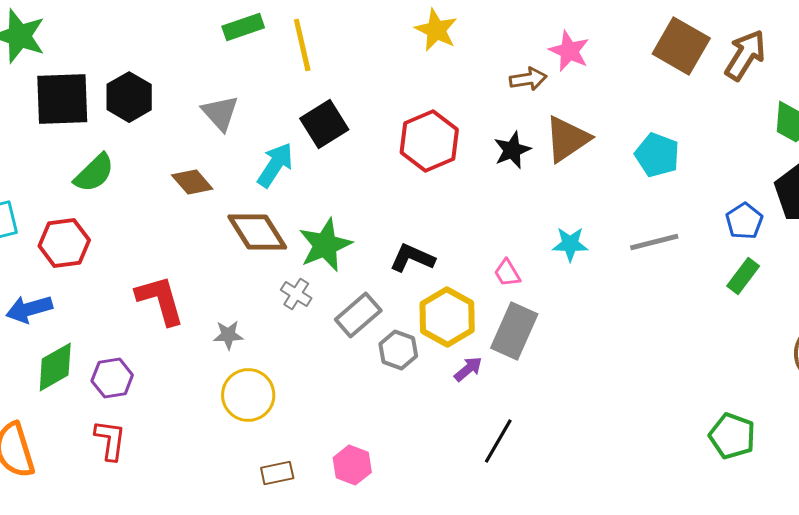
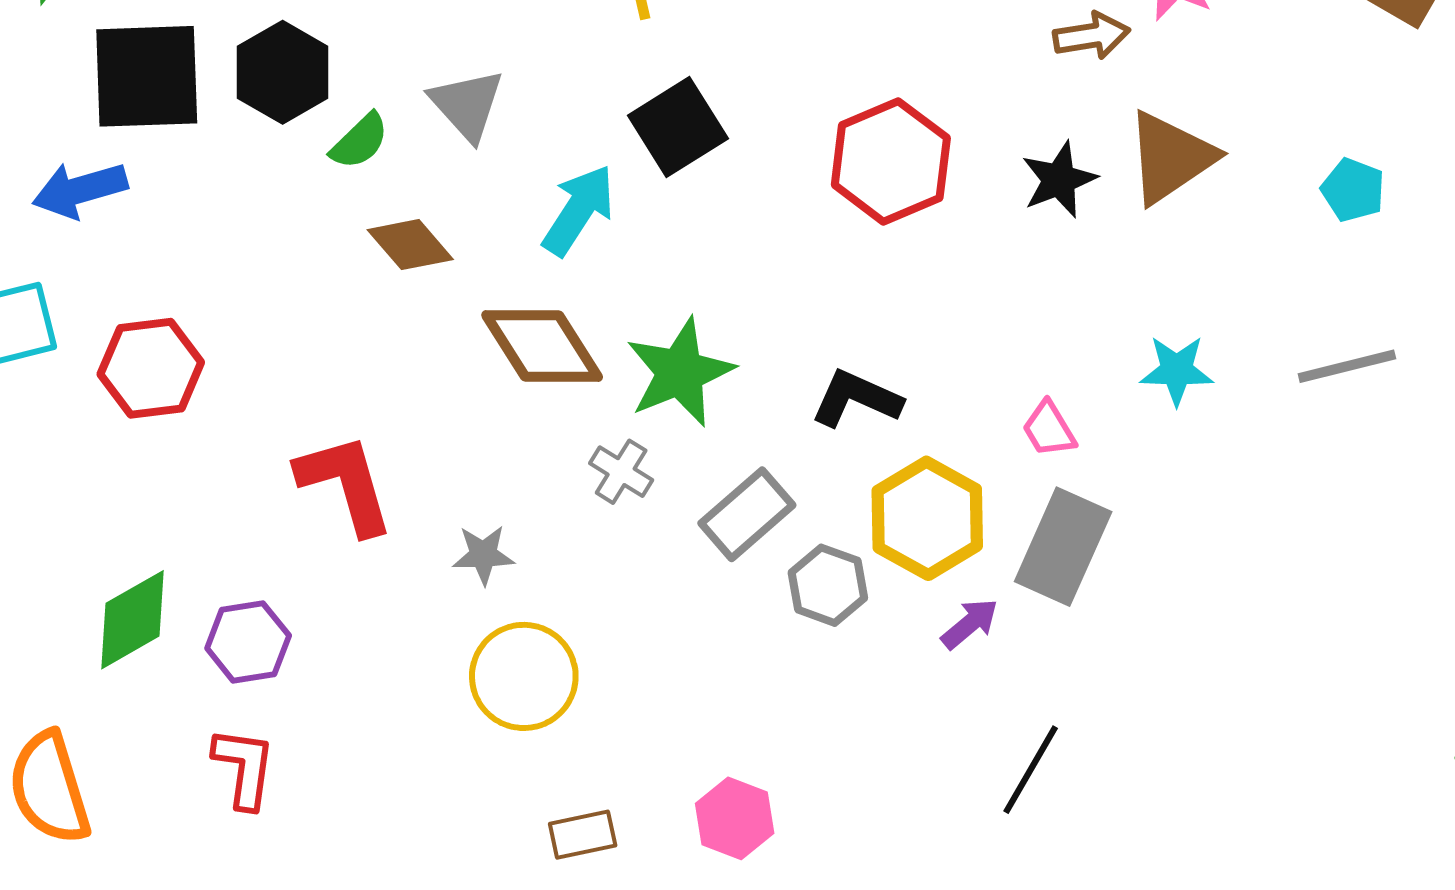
cyan pentagon: (657, 155) -> (1353, 190), size x0.7
green semicircle: (94, 173) -> (360, 141), moved, size x0.7
blue arrow: (29, 309) -> (80, 190), moved

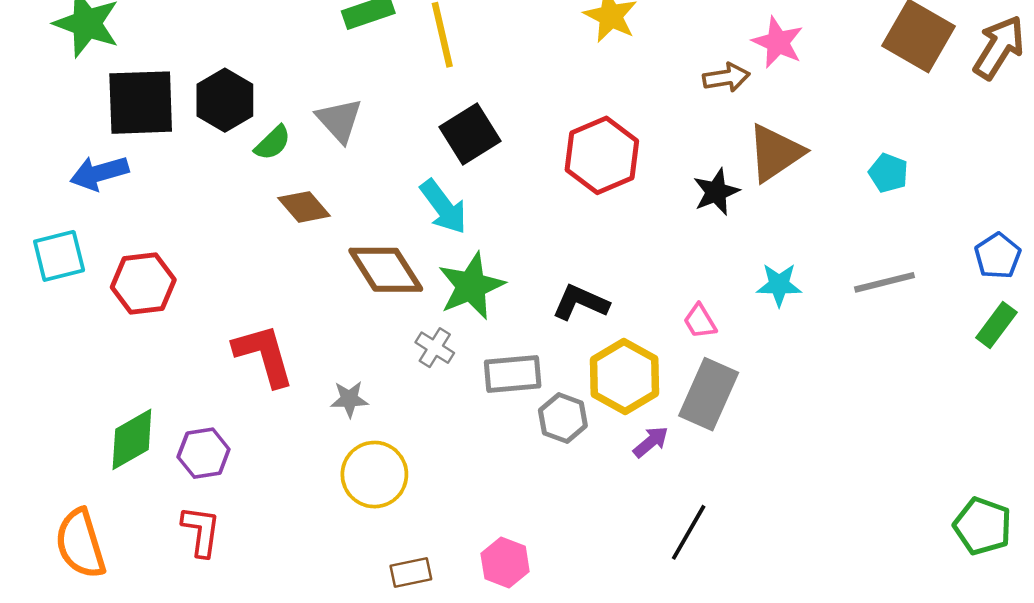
black star: (1059, 180) -> (716, 192), moved
cyan arrow: (579, 210) -> (444, 207), moved, turned 110
gray rectangle: (747, 514) -> (513, 374), turned 36

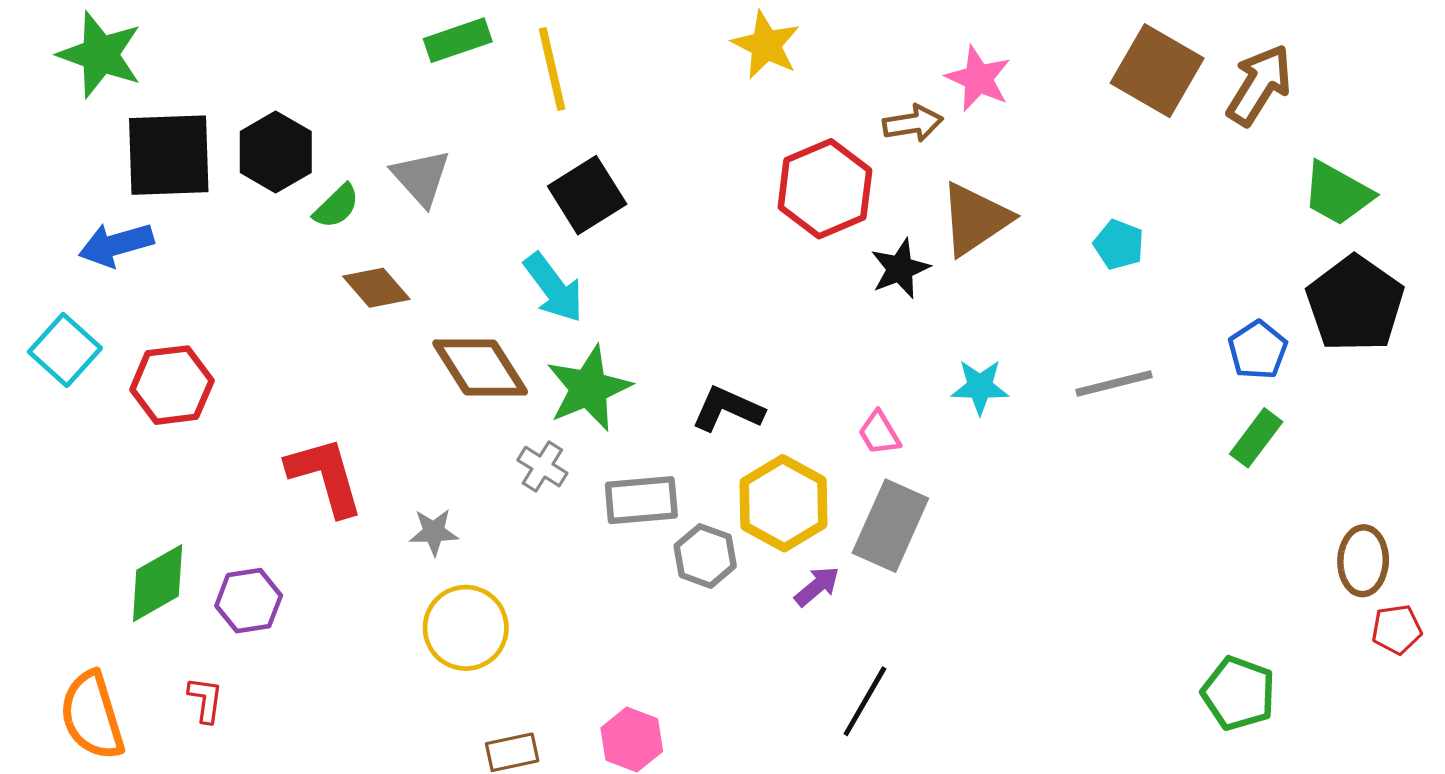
red hexagon: (602, 155) -> (825, 189), moved
cyan square: (59, 256) -> (65, 350), turned -34
red L-shape: (201, 531) -> (205, 700), moved, size x0.7

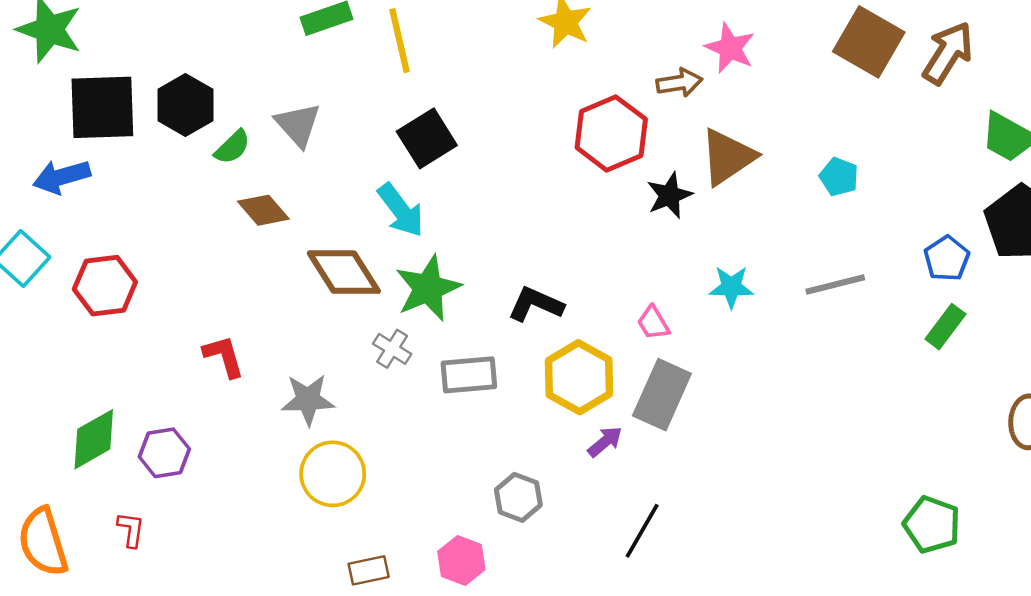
red L-shape: (325, 476) -> (224, 356), size x0.7
gray star: (434, 532) -> (308, 400), size x1.4
gray hexagon: (705, 556) -> (518, 497), moved

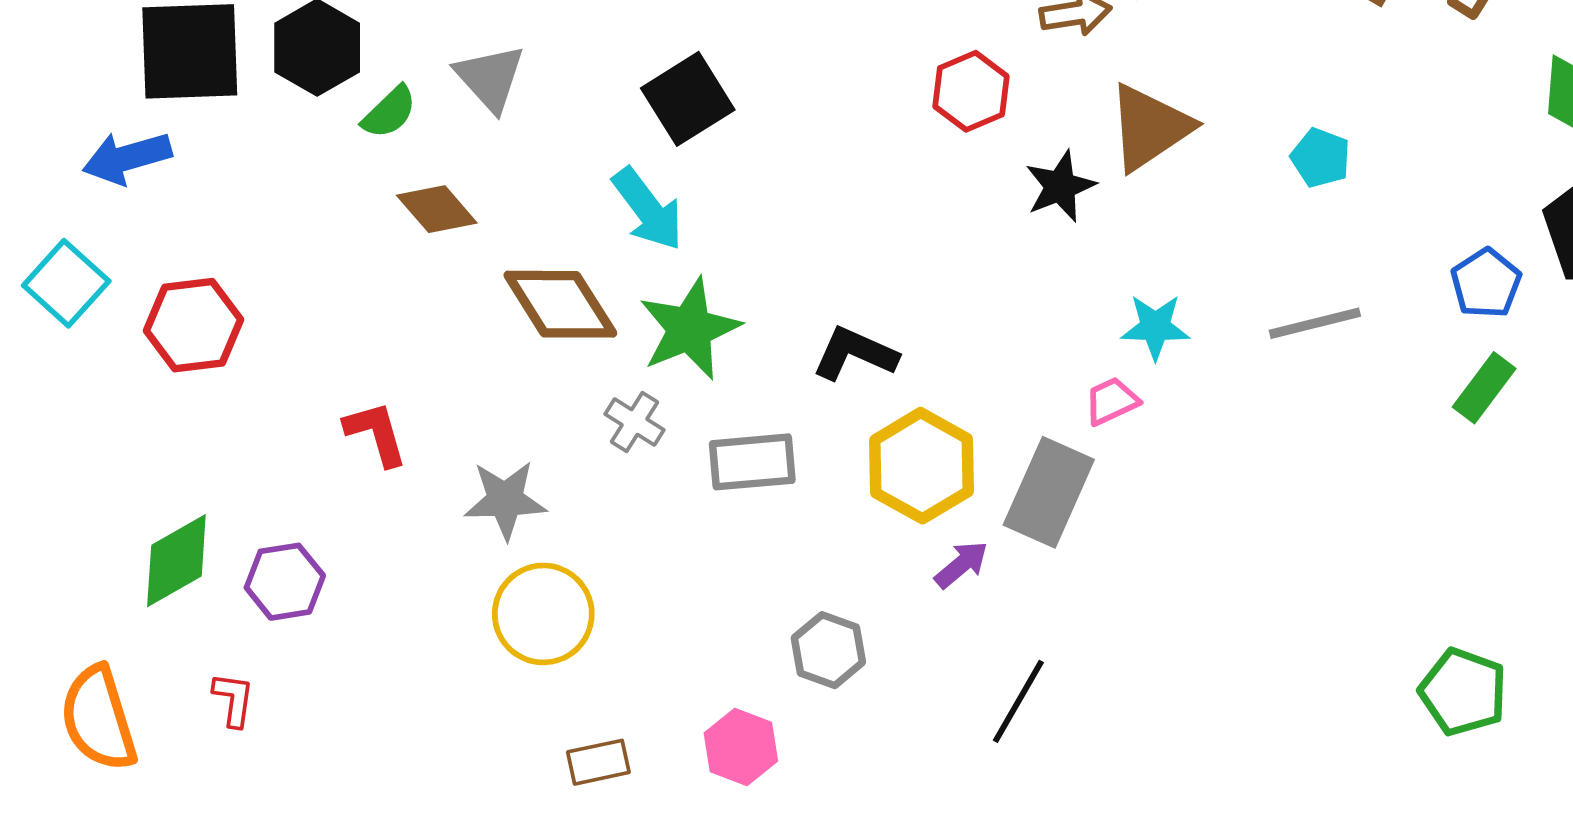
red hexagon: (611, 133) -> (971, 91), size x0.7
pink trapezoid: (653, 323) -> (1112, 401), moved, turned 96

